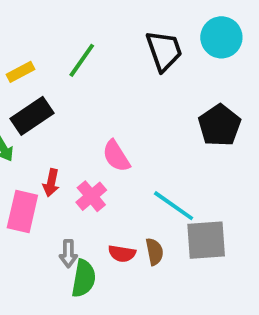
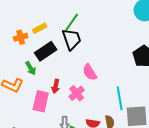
black trapezoid: (164, 51) -> (72, 39), moved
cyan line: (174, 206) -> (120, 98), turned 45

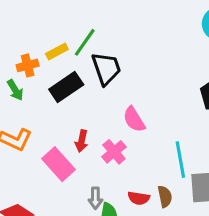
green line: (72, 22) -> (85, 42), moved
green arrow: (31, 68) -> (15, 90), moved
pink rectangle: (41, 101) -> (58, 164), turned -55

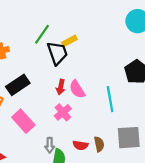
yellow rectangle: (57, 52) -> (69, 41), moved
black rectangle: (66, 87) -> (18, 85), moved
red arrow: (82, 141) -> (61, 87), moved
cyan line: (180, 160) -> (110, 99), moved

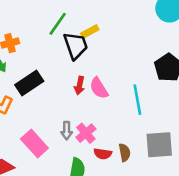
pink cross: (63, 112) -> (86, 133), moved
pink rectangle: (23, 121) -> (34, 143), moved
gray arrow: (50, 145) -> (67, 131), moved

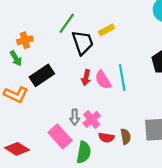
yellow rectangle: (90, 32) -> (106, 30), moved
cyan line: (137, 100) -> (122, 78), moved
pink rectangle: (34, 143) -> (60, 136), moved

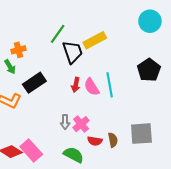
yellow rectangle: (106, 30) -> (95, 40), size x1.5
pink rectangle: (60, 136) -> (31, 151), moved
green semicircle: (84, 152) -> (74, 155), turned -72

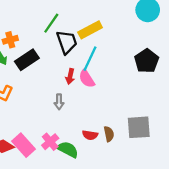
black rectangle: (34, 83) -> (27, 60), moved
cyan line: (110, 85) -> (90, 59), moved, turned 35
gray arrow: (65, 122) -> (59, 102), moved
pink cross: (81, 124) -> (50, 142), moved

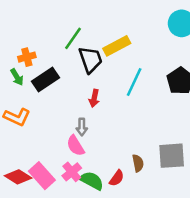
cyan line: (90, 59) -> (134, 82), moved
pink semicircle: (87, 79) -> (76, 146), moved
red semicircle: (90, 135) -> (117, 178), moved, turned -64

